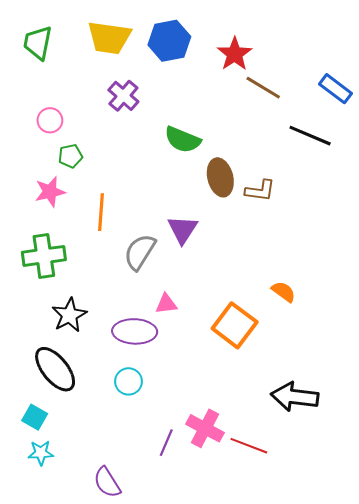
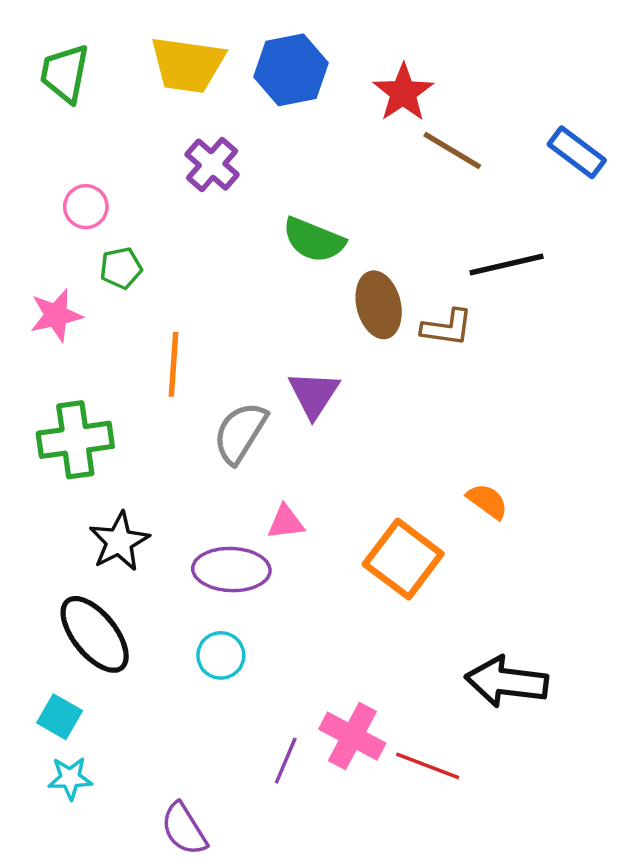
black line: (310, 136) -> (507, 264), moved, turned -36
pink star: (50, 192) -> (56, 315), moved

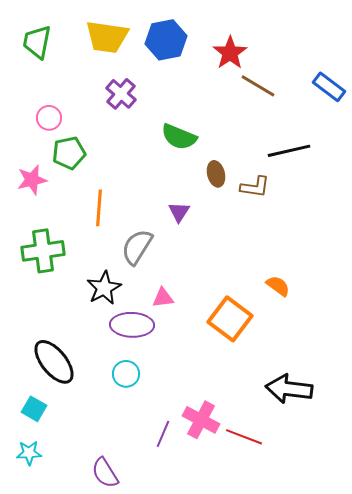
green pentagon: (121, 268) -> (69, 153), size x1.4
brown ellipse: (379, 305) -> (216, 174), size x0.7
purple triangle: (314, 394) -> (179, 212), moved, size x0.7
black star: (119, 541) -> (104, 288), moved
cyan star: (70, 778) -> (29, 453), moved

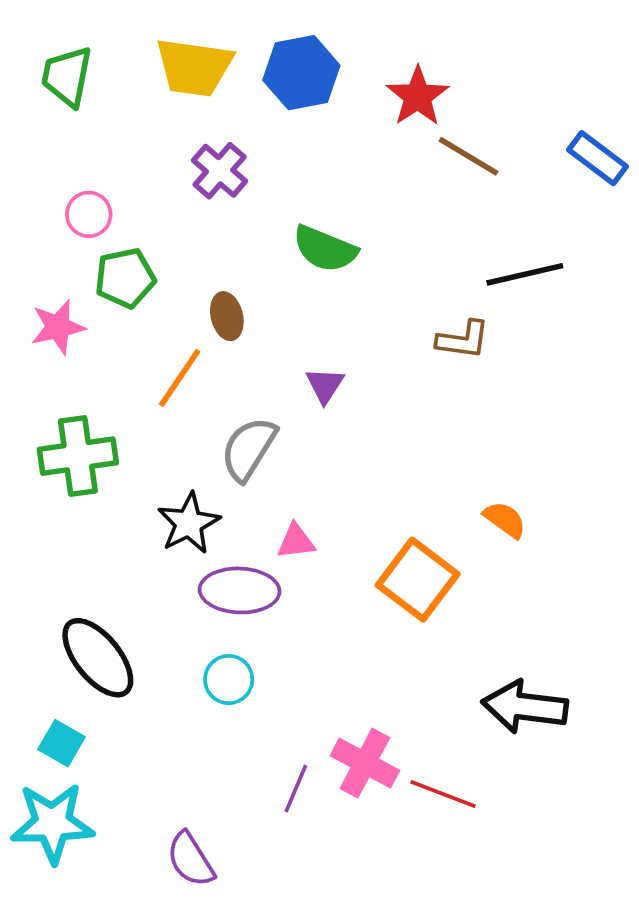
brown ellipse: (216, 174) -> (227, 316), moved
orange line: (99, 208) -> (180, 378), turned 30
cyan star: (29, 453) -> (52, 823), size x1.8

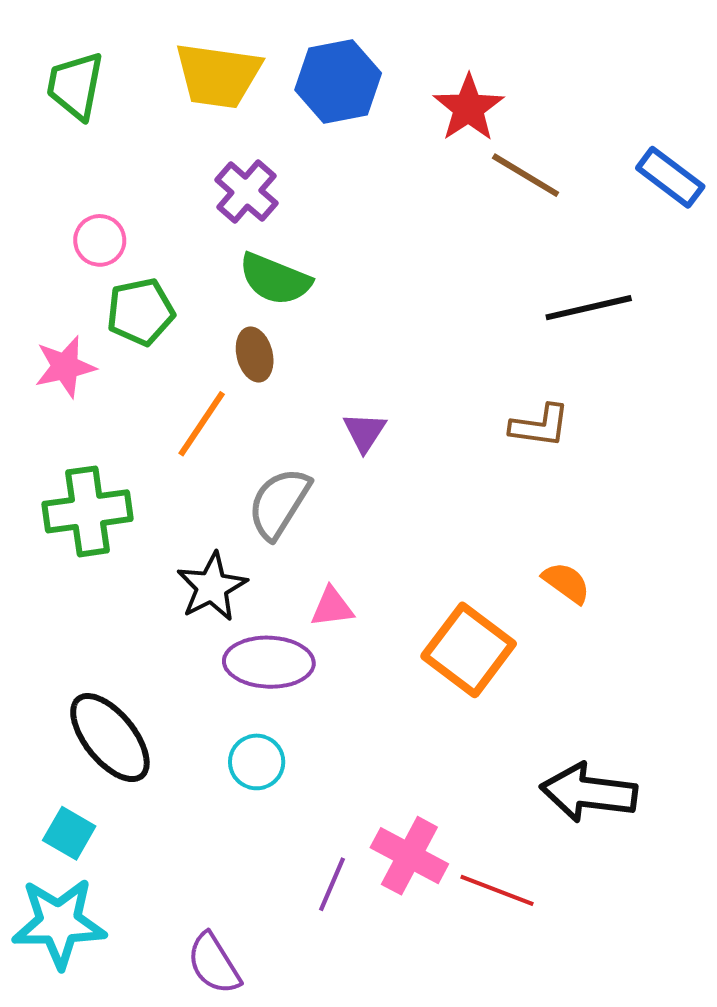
green semicircle: (325, 249) -> (275, 279), moved
brown L-shape: (463, 340) -> (540, 426), moved

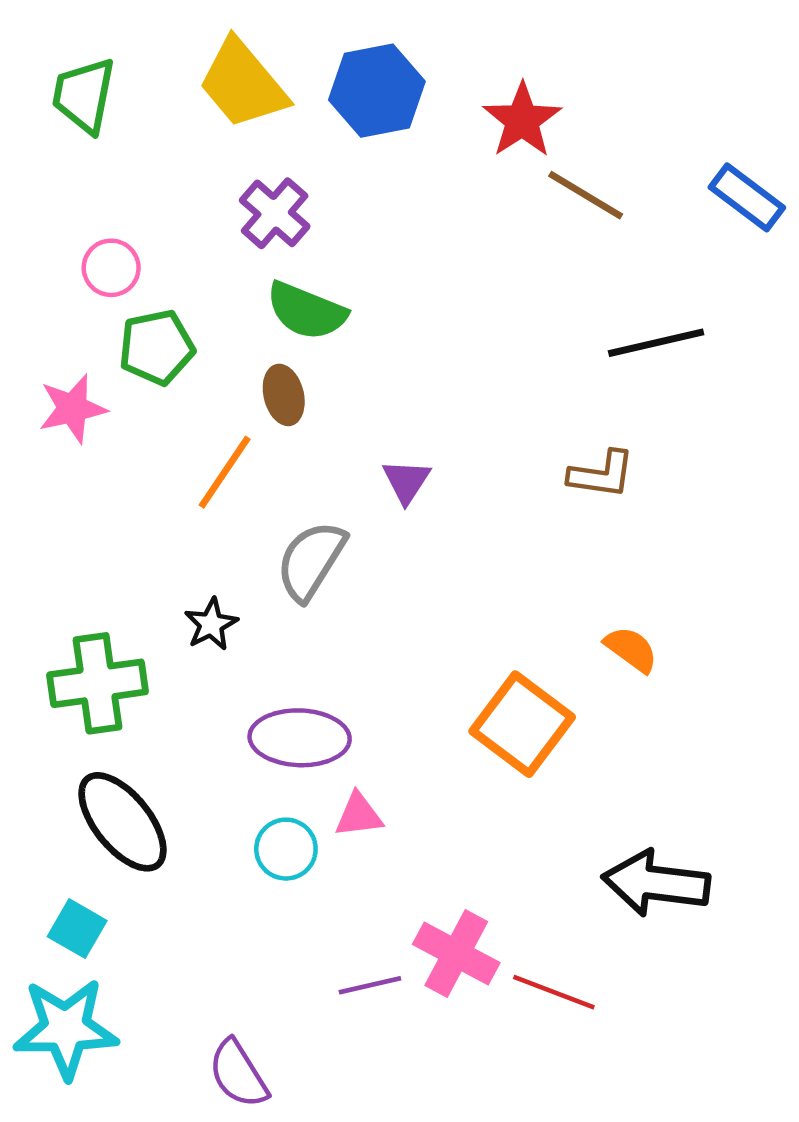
yellow trapezoid: (218, 75) -> (243, 84), turned 42
green cross: (88, 511) -> (98, 683), moved
black star: (212, 587) -> (211, 624), moved, size x0.7
pink triangle: (332, 607) -> (359, 815), moved
purple line: (332, 884) -> (370, 985), turned 54

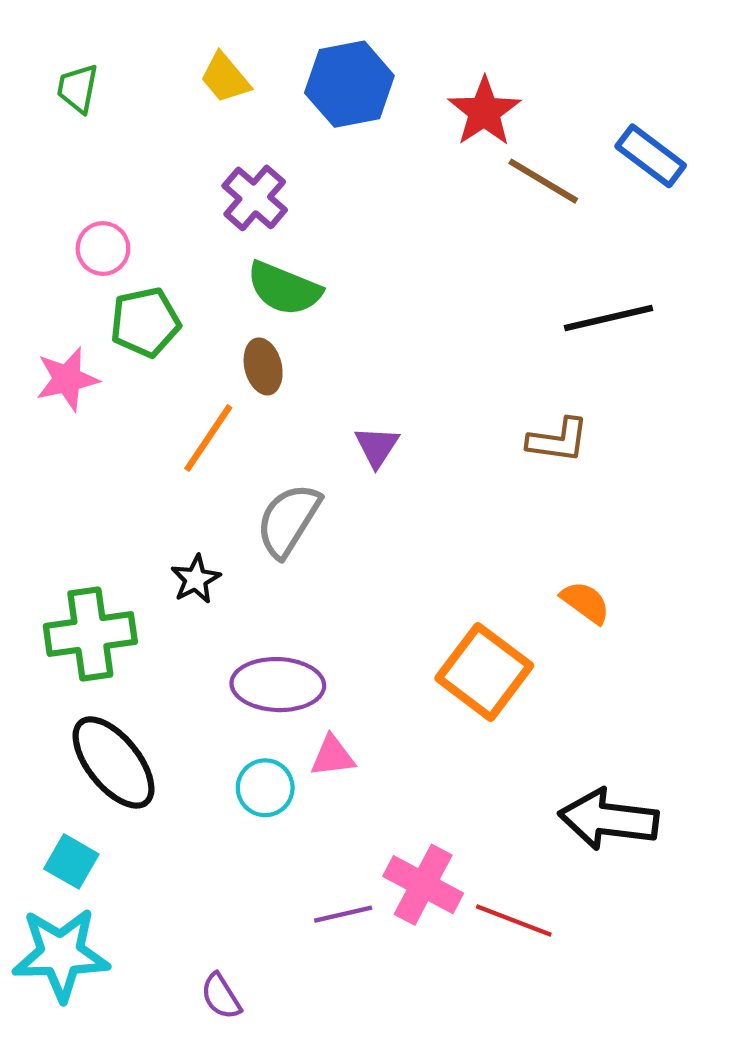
yellow trapezoid: (243, 84) -> (225, 78), size x0.6
green trapezoid: (84, 95) -> (78, 88), size x0.7
blue rectangle: (747, 197) -> (651, 156), moved
purple semicircle: (238, 1074) -> (221, 996), size x0.7

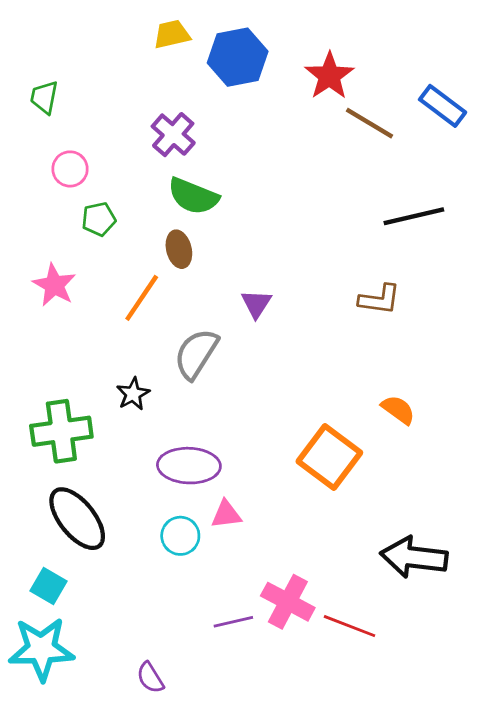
yellow trapezoid: (225, 78) -> (172, 34), moved, turned 117
green trapezoid: (78, 88) -> (44, 97), moved
green pentagon: (145, 322) -> (99, 219), size x0.7
pink star: (67, 379) -> (54, 285), moved, turned -30

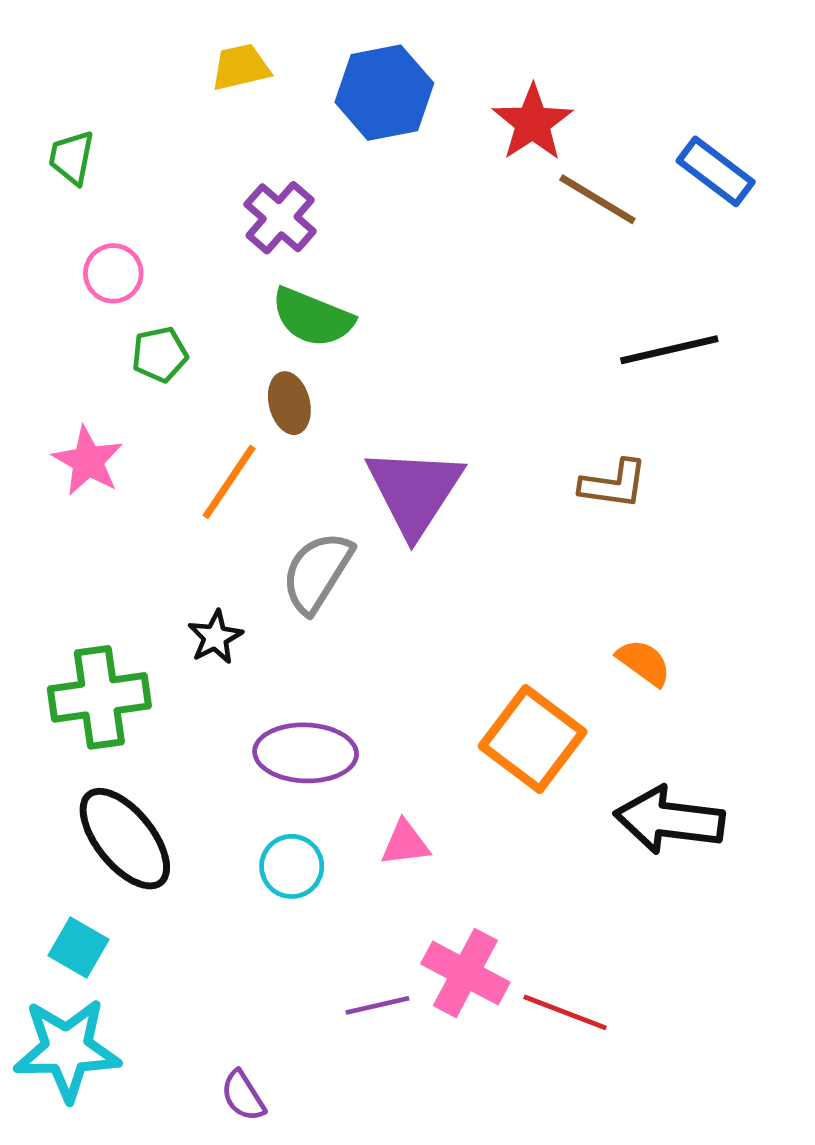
yellow trapezoid: (172, 34) -> (241, 67), moved
purple triangle: (256, 304) -> (414, 491), size x2.0
pink triangle: (226, 514) -> (405, 843), moved
black arrow: (414, 557) -> (669, 820), moved

